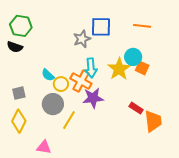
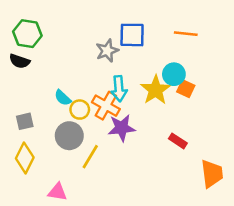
orange trapezoid: (153, 121) -> (212, 174), moved

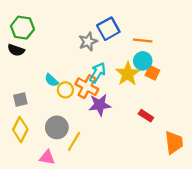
orange line: (186, 34) -> (143, 40), moved
blue square: (132, 35) -> (108, 29), turned -30
cyan arrow: (119, 89) -> (98, 73), turned -144
gray circle: (69, 136) -> (57, 127), moved
yellow line: (90, 157) -> (74, 141), moved

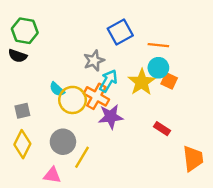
gray star: (88, 42) -> (94, 61), moved
yellow circle: (65, 90) -> (72, 100), size x1.5

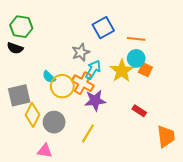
gray square: (22, 111) -> (19, 95), size x1.6
yellow diamond: (22, 144) -> (32, 115), moved
yellow line: (82, 157) -> (88, 133), moved

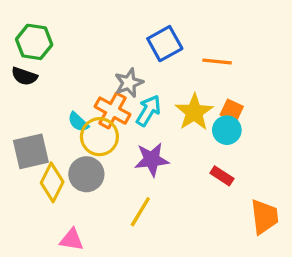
cyan circle: (136, 58) -> (227, 130), moved
orange cross: (83, 83) -> (113, 111), moved
gray circle: (54, 122) -> (86, 174), moved

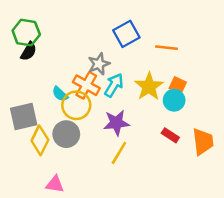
black semicircle: (24, 76) -> (29, 51), moved, turned -78
yellow line: (140, 212) -> (119, 153), moved
orange trapezoid: (264, 217) -> (203, 142), moved

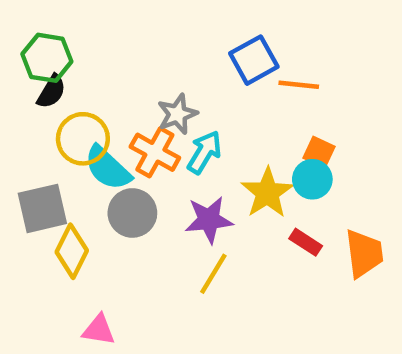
blue square: (126, 34) -> (254, 60), moved
yellow star: (149, 86) -> (267, 193), moved
cyan semicircle: (60, 94) -> (108, 168), size x1.6
yellow circle: (76, 105) -> (83, 139), moved
gray circle: (66, 134) -> (132, 213), moved

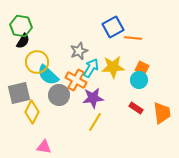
orange cross: (155, 152) -> (76, 80), moved
yellow star: (267, 193) -> (113, 67), moved, turned 30

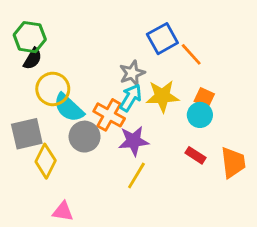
orange line: (133, 38) -> (191, 54), turned 42
gray star: (79, 51) -> (132, 73), moved

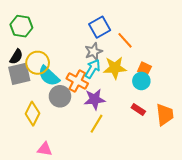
blue square: (162, 39) -> (100, 27), moved
orange line: (191, 54) -> (125, 40), moved
black semicircle: (33, 59) -> (16, 57), moved
gray square: (27, 134) -> (19, 74), moved

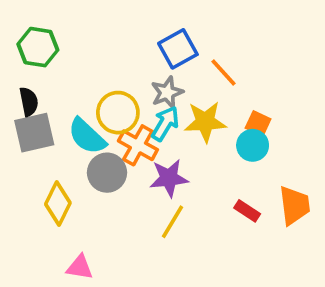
black semicircle: (16, 57) -> (29, 102), turned -42
yellow circle: (38, 63) -> (118, 113), moved
red rectangle: (138, 110) -> (247, 211), moved

